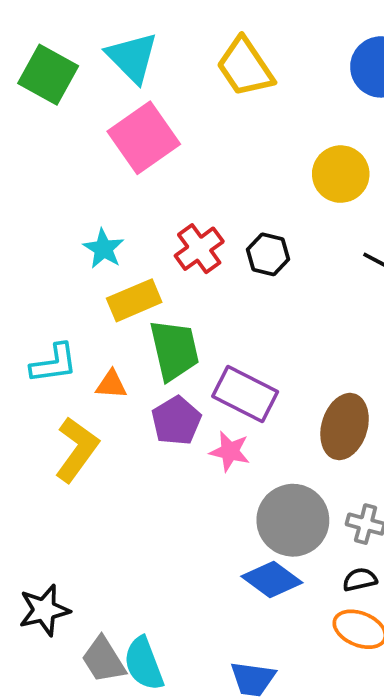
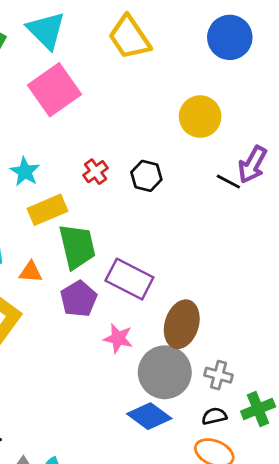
red cross: (199, 249) -> (96, 172), size x0.7
brown ellipse: (345, 427) -> (182, 324), moved
pink star: (230, 451) -> (118, 338), moved

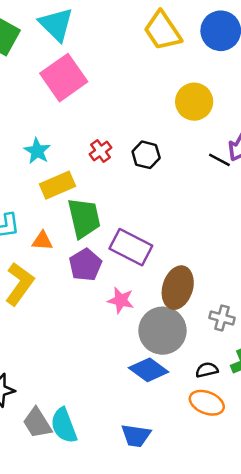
yellow trapezoid: (129, 37) -> (163, 31), moved
gray cross: (218, 375) -> (222, 318), moved

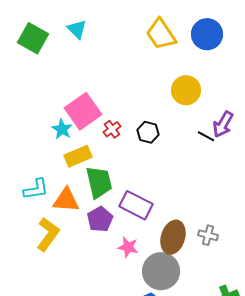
cyan triangle: (56, 24) -> (77, 29), size x0.7
pink square: (64, 78) -> (83, 111), moved
orange triangle: (42, 241) -> (66, 200), size x1.6
gray cross: (222, 318) -> (208, 235), moved

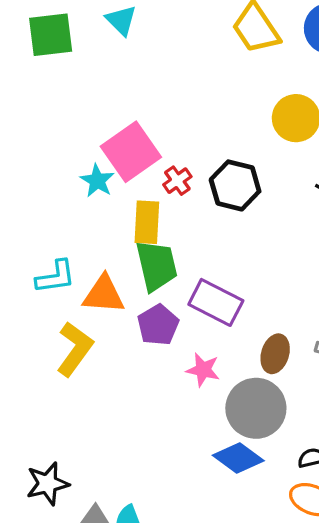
green square: (33, 38) -> (51, 35), turned -36
black hexagon: (148, 132) -> (235, 185), size x1.4
yellow rectangle: (78, 156) -> (147, 222), moved, turned -64
brown ellipse: (173, 237) -> (275, 354), size x0.7

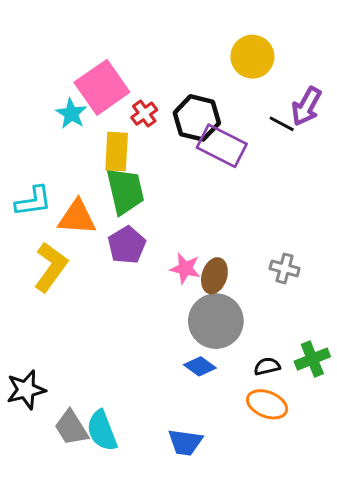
purple rectangle: (216, 302) -> (222, 146), moved
brown ellipse: (275, 354) -> (214, 276), moved
pink star: (203, 370) -> (185, 268), moved
blue diamond: (238, 458) -> (200, 366), size x0.7

